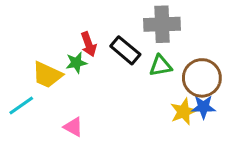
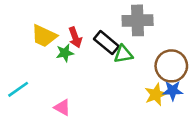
green triangle: (161, 66) -> (123, 54), moved
yellow trapezoid: (47, 75) -> (44, 36), moved

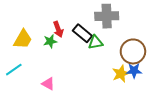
yellow trapezoid: (44, 36) -> (23, 39), moved, turned -85

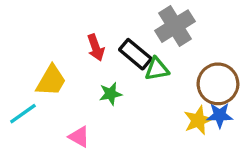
gray cross: (107, 16) -> (175, 26), turned -30
yellow trapezoid: (23, 39) -> (51, 81), moved
green star: (50, 41) -> (111, 94), moved

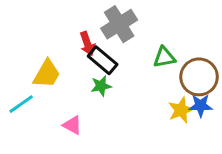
gray cross: (175, 26) -> (119, 24), moved
black rectangle: (135, 54) -> (103, 60), moved
green triangle: (157, 69) -> (164, 57), moved

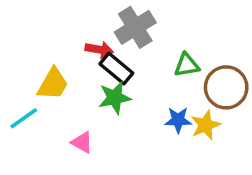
red arrow: (87, 44) -> (99, 50), turned -60
green star: (101, 86) -> (115, 98), size x1.4
blue star: (201, 106) -> (178, 120), moved

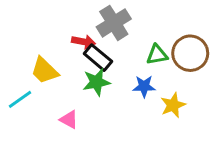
yellow trapezoid: (53, 84) -> (44, 71), turned 104
brown circle: (226, 87) -> (190, 53), moved
blue star: (178, 120) -> (144, 86), moved

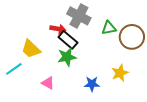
gray cross: (114, 23) -> (79, 16), turned -30
green triangle: (157, 55) -> (109, 28), moved
blue star: (144, 86) -> (92, 84), moved

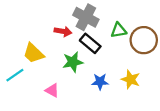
black rectangle: (68, 40) -> (90, 43), moved
yellow star: (120, 73) -> (131, 79), turned -30
blue star: (92, 84) -> (100, 82), moved

